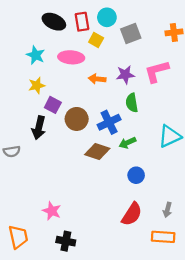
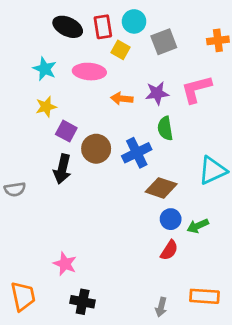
black arrow: (39, 128) -> (62, 169), moved
green arrow: (127, 143) -> (198, 226), moved
brown diamond: (97, 151) -> (161, 188), moved
gray arrow: (167, 210) -> (161, 307), moved
red semicircle: (132, 214) -> (169, 250), moved, size x0.7

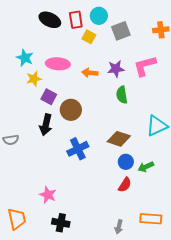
cyan star: (45, 69) -> (25, 58), moved
pink ellipse: (89, 72) -> (58, 64), moved
blue cross: (137, 153) -> (78, 149), moved

